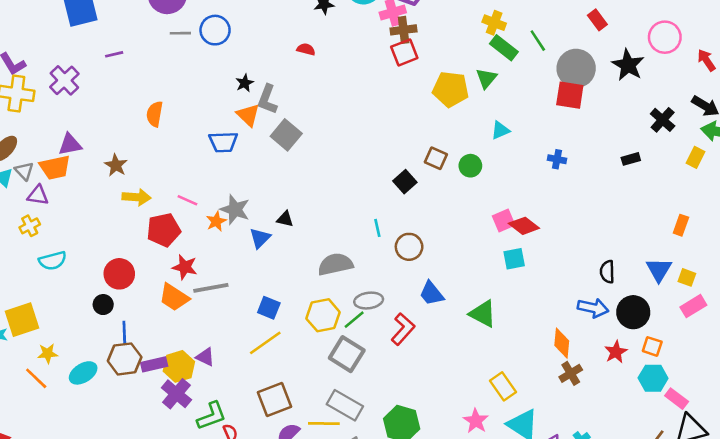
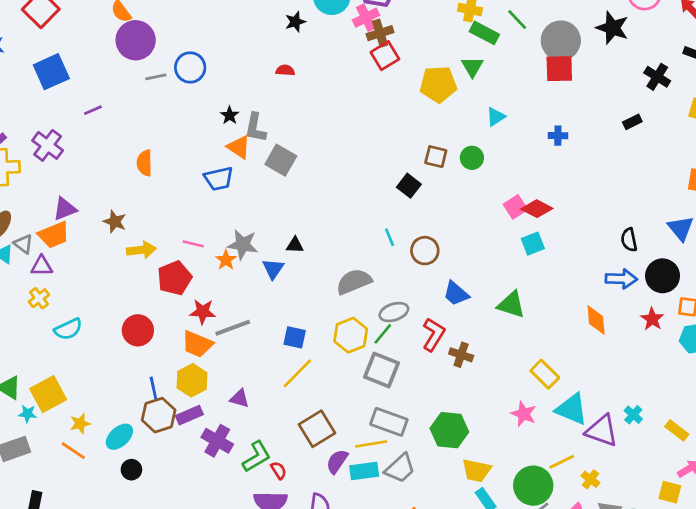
black circle: (103, 305) -> (131, 470), moved
yellow hexagon: (179, 366) -> (192, 380), moved
brown cross: (571, 373) -> (461, 355), moved, turned -30

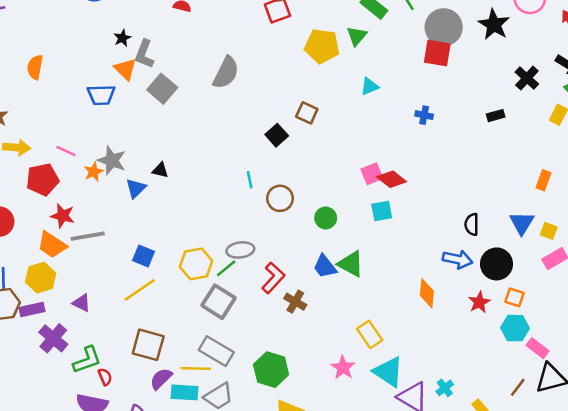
green circle: (472, 158) -> (326, 218), moved
gray semicircle: (354, 282) -> (226, 73), moved, turned 128
blue trapezoid: (456, 293) -> (325, 266), moved
brown square: (317, 429) -> (148, 345), turned 36

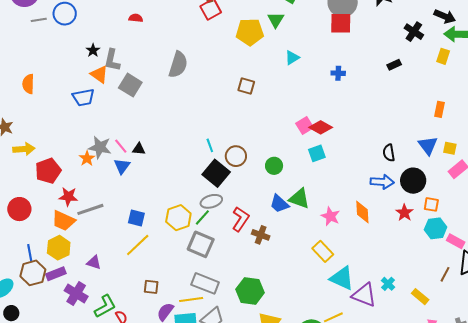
black square: (277, 135) -> (216, 173), moved, size x1.5
pink line: (66, 151) -> (121, 146), moved, turned 35
brown square: (148, 345) -> (151, 287), size x0.6
pink star: (343, 368) -> (330, 216), moved

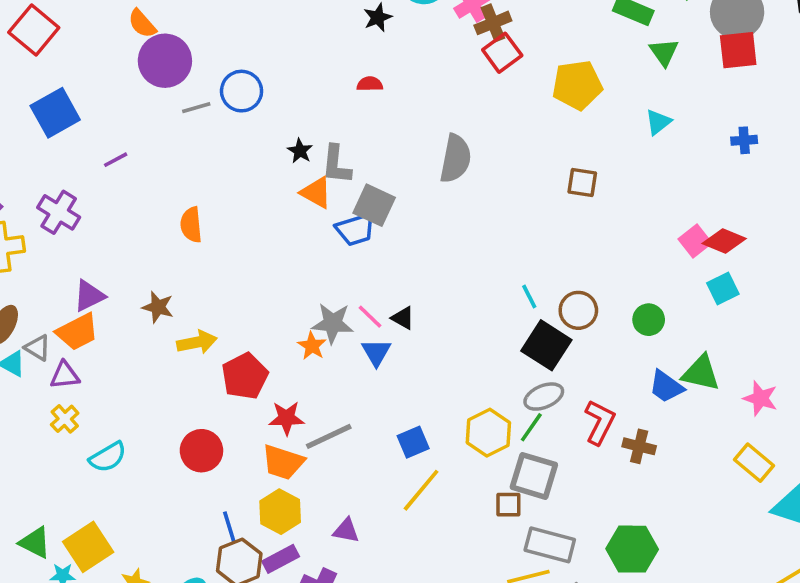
green triangle: (276, 20) -> (664, 52), moved
blue trapezoid: (83, 97) -> (355, 229), moved
black triangle: (139, 149) -> (403, 318), turned 32
blue square: (136, 218) -> (413, 442), turned -30
brown square: (151, 287) -> (508, 505), moved

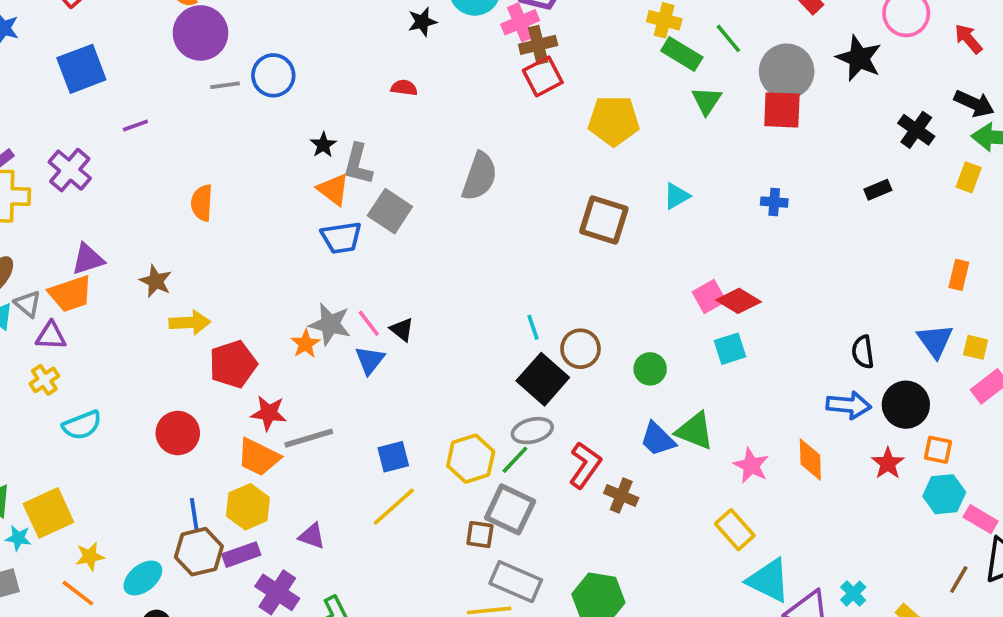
cyan triangle: (658, 122) -> (676, 196), moved
brown square: (582, 183) -> (604, 220), size x1.5
blue trapezoid: (355, 229) -> (341, 238), moved

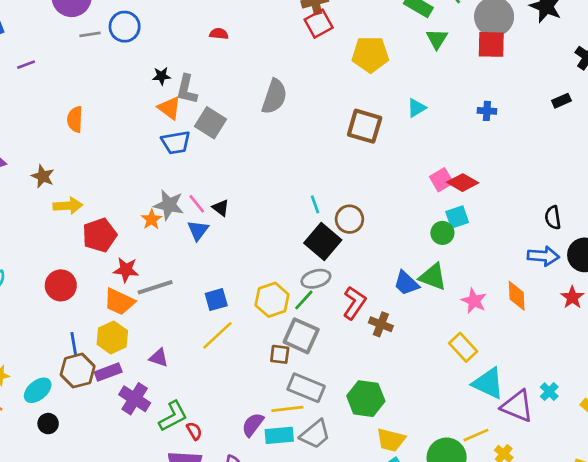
black star: (323, 145) -> (162, 76), turned 30
green circle: (650, 369) -> (442, 233), moved

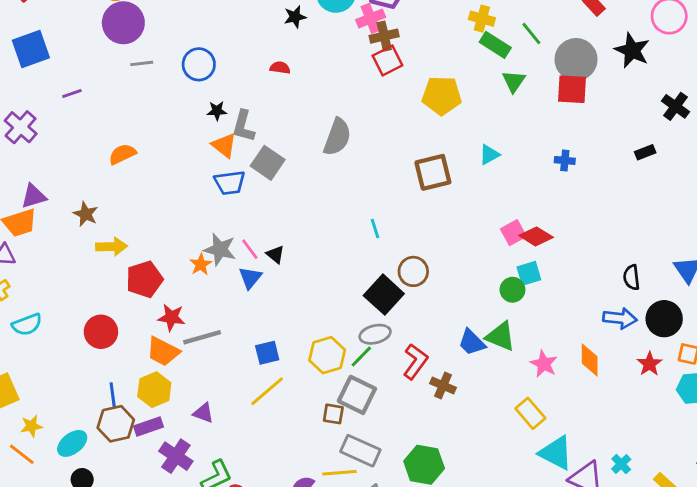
blue circle: (125, 27) -> (199, 64), moved
orange semicircle: (75, 119) -> (122, 154), turned 60
brown square: (365, 126) -> (433, 172), turned -32
cyan line: (315, 204) -> (375, 229), moved

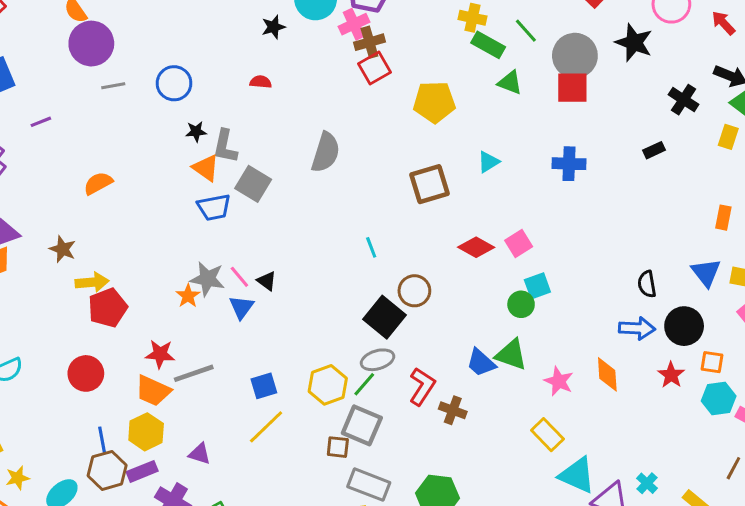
green triangle: (514, 81) -> (510, 83), turned -40
blue cross: (565, 160) -> (569, 164), size x1.5
red diamond: (536, 236) -> (476, 247), moved
red pentagon: (144, 279) -> (108, 308), moved

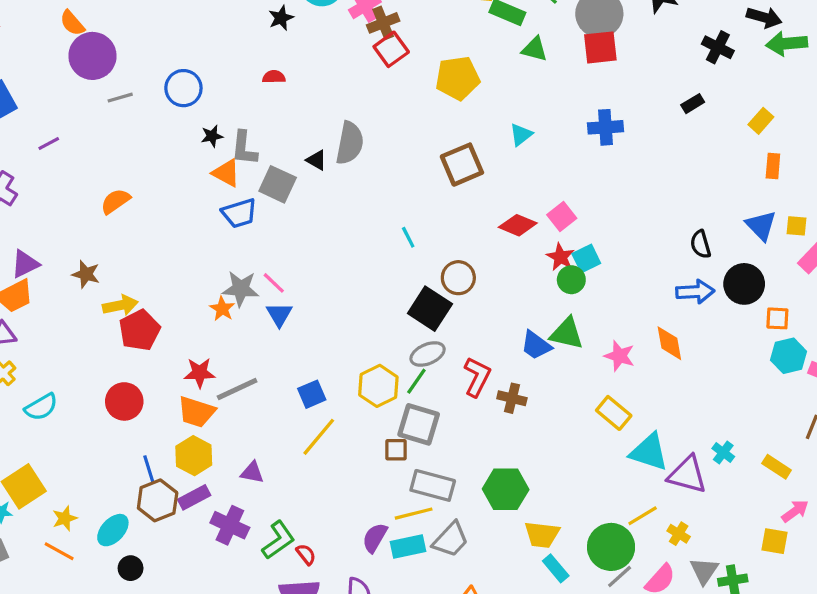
yellow rectangle: (728, 137) -> (761, 121), moved, turned 30
black triangle: (267, 281) -> (316, 160), moved
red star: (671, 375) -> (560, 257), moved

